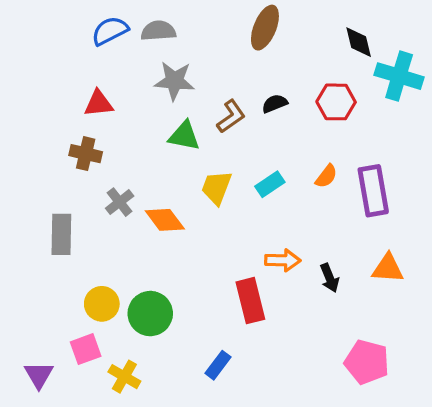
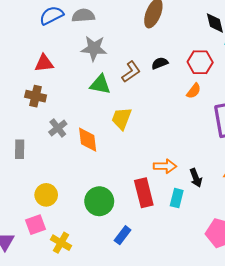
orange semicircle: (326, 176) -> (194, 91), moved
cyan rectangle: (270, 184) -> (177, 198), moved, turned -42
orange diamond: (165, 220) -> (88, 140), turned 30
gray rectangle: (61, 234) -> (20, 149), size x0.7
green circle: (150, 314) -> (99, 201), moved

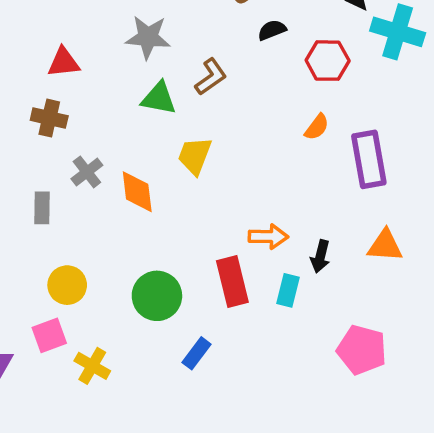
black semicircle: (160, 63) -> (272, 30), moved
orange semicircle: (194, 91) -> (317, 127), moved
gray rectangle: (20, 149) -> (42, 208), moved
black arrow: (196, 178) -> (320, 256), turned 36

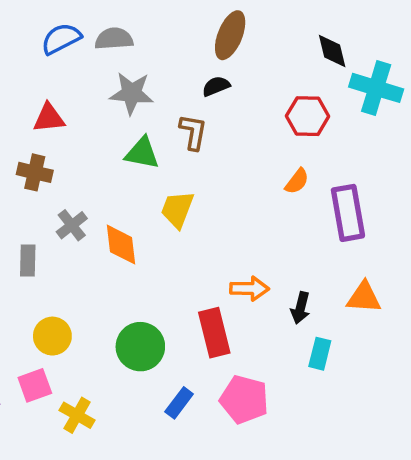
black semicircle: (272, 30) -> (216, 86), moved
brown L-shape: (211, 77) -> (193, 132), turned -45
cyan rectangle: (288, 290) -> (320, 354), moved
pink pentagon: (362, 350) -> (244, 399), moved

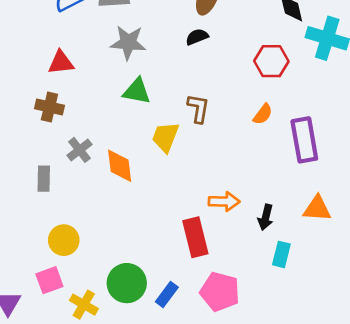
brown L-shape: (193, 132) -> (198, 108), moved
green circle: (140, 347) -> (127, 283), moved

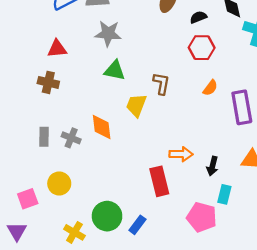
black semicircle: (197, 37) -> (198, 17), moved
red hexagon: (271, 61) -> (202, 48), moved
gray cross: (79, 150) -> (71, 138), moved, turned -30
pink square: (49, 280) -> (28, 199), moved
pink pentagon: (220, 292) -> (202, 217), moved

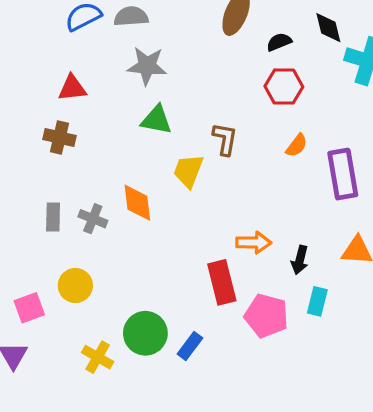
pink pentagon: (202, 217) -> (266, 316), moved

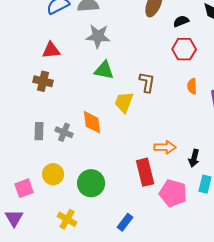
orange semicircle: (297, 145) -> (192, 86), turned 140
green circle: (145, 333) -> (91, 183), moved
blue rectangle: (190, 346) -> (125, 222), moved

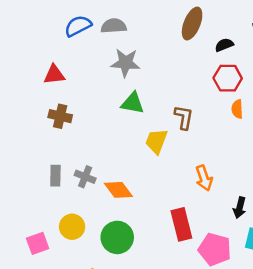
red triangle: (51, 50) -> (54, 75), moved
orange semicircle: (192, 86) -> (237, 109), moved
orange diamond: (92, 122) -> (118, 190), moved, turned -30
orange arrow: (165, 147) -> (204, 178), moved, turned 70

